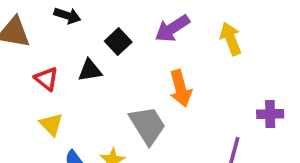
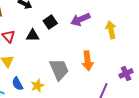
orange arrow: (181, 88) -> (88, 61), moved
purple cross: (270, 114) -> (126, 73), turned -32

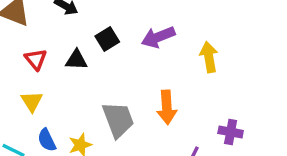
purple cross: (126, 73) -> (231, 132), turned 32

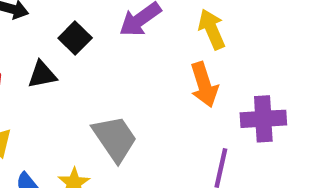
orange arrow: (167, 107) -> (204, 85), moved
purple cross: (231, 132) -> (263, 119), size x1.4

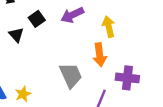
black triangle: (42, 75) -> (16, 35), turned 49
gray trapezoid: (115, 138) -> (71, 75), moved

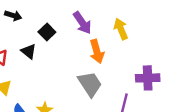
purple arrow: (72, 15) -> (82, 23), turned -90
orange arrow: (100, 55) -> (97, 51), moved

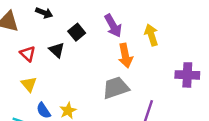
purple cross: (148, 78) -> (187, 75), moved
gray trapezoid: (90, 84) -> (116, 88), turned -80

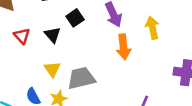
yellow triangle: (29, 84) -> (52, 69), moved
gray trapezoid: (116, 88) -> (81, 78), moved

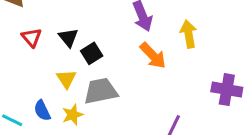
black square: (75, 18) -> (92, 53), moved
orange arrow: (124, 47) -> (153, 56), turned -40

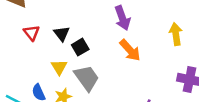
yellow arrow: (189, 34) -> (176, 34), moved
gray trapezoid: (101, 91) -> (87, 78), turned 64

